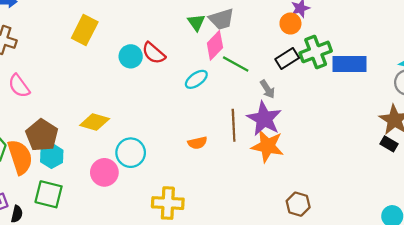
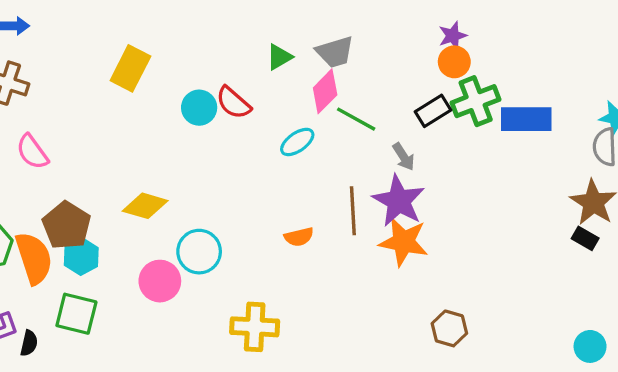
green triangle: (196, 22) -> (279, 57), moved, turned 36
orange circle: (290, 24) -> (454, 62), moved

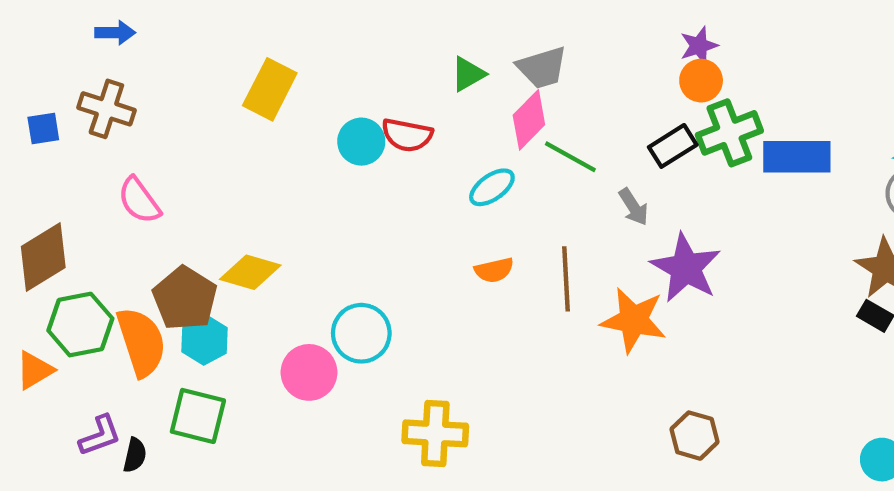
red semicircle: (233, 103) -> (407, 135), turned -30
purple star: (399, 201) -> (686, 268), moved
yellow diamond: (145, 206) -> (250, 272), moved
orange semicircle: (299, 237) -> (494, 270), moved

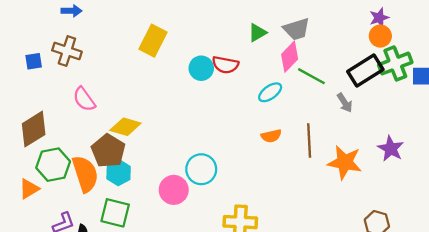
black rectangle: (673, 146) -> (365, 70), size x1.4
purple star: (686, 268) -> (391, 149), moved, size x0.7
yellow diamond: (250, 272) -> (125, 127), moved

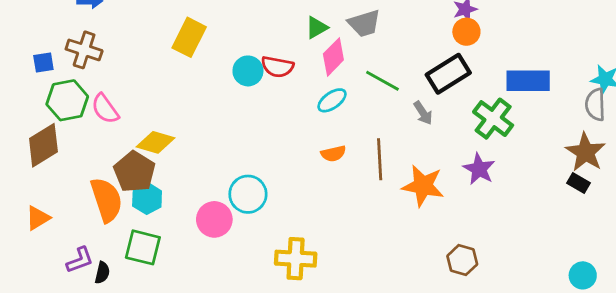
pink diamond: (290, 57) -> (333, 57), moved
green cross: (395, 64) -> (493, 119), moved, turned -32
green hexagon: (53, 165) -> (67, 100), moved

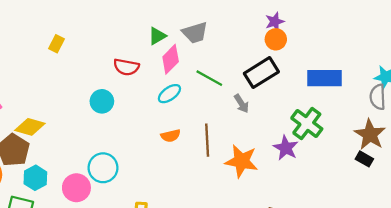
yellow rectangle: (189, 37) -> (56, 44), size x0.6
cyan circle: (248, 71) -> (102, 101), moved
green cross: (493, 119) -> (307, 123), moved
cyan hexagon: (147, 198) -> (35, 178), moved

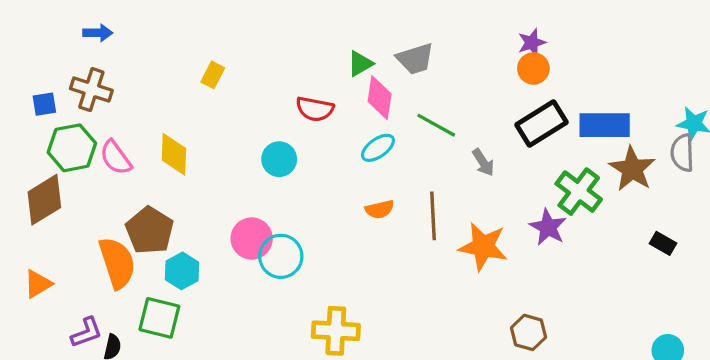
pink diamond: (171, 59) -> (380, 98), turned -36
black rectangle: (261, 73) -> (541, 124), moved
yellow diamond: (30, 127) -> (174, 154), moved, turned 76
brown star: (370, 135) -> (632, 169), moved
pink circle: (76, 188) -> (252, 239), moved

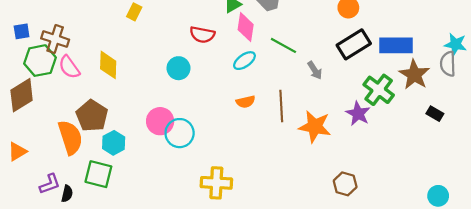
brown cross: (91, 90) -> (55, 39), moved
black rectangle: (663, 243) -> (435, 114), moved

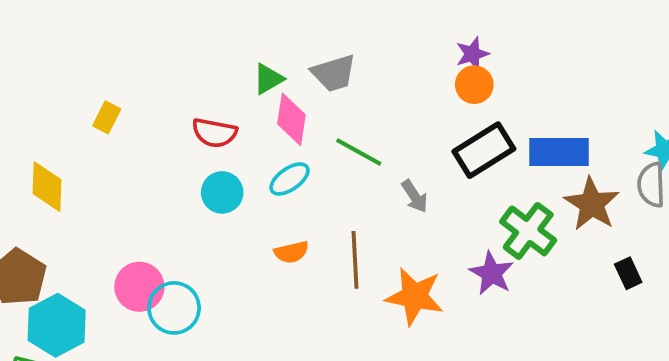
yellow rectangle: (134, 12) -> (107, 117), moved
cyan circle: (178, 68) -> (222, 192), moved
black rectangle: (435, 114) -> (628, 273), turned 35
cyan hexagon: (114, 143) -> (57, 325), size x1.4

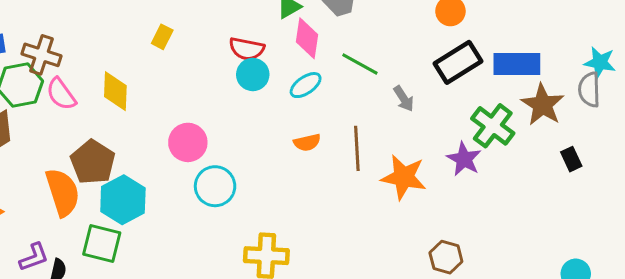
cyan circle: (222, 192) -> (253, 75), moved
pink circle: (139, 287) -> (188, 142), moved

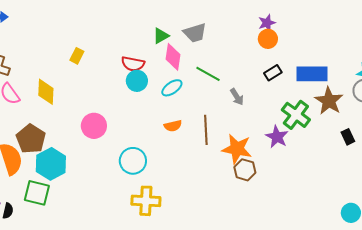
black rectangle: (458, 62) -> (273, 73), size x0.6
cyan circle: (215, 186) -> (133, 161), moved
brown hexagon: (446, 257) -> (245, 170), moved

